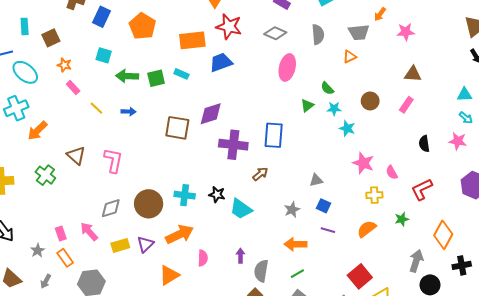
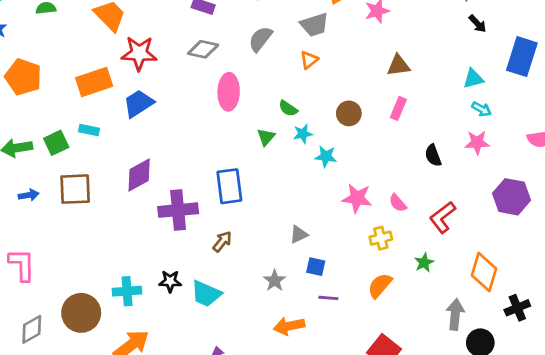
gray semicircle: (318, 34) -> (260, 39), turned -126
brown square: (177, 128) -> (75, 189), moved

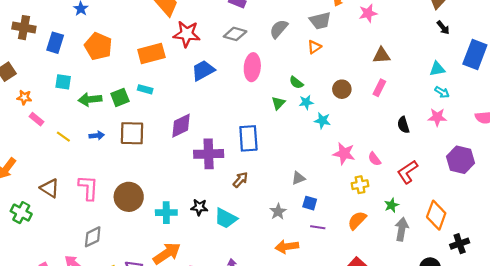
blue trapezoid: (138, 103) -> (203, 70), moved
brown circle: (81, 313) -> (129, 197), moved
gray arrow: (455, 314) -> (402, 229), moved

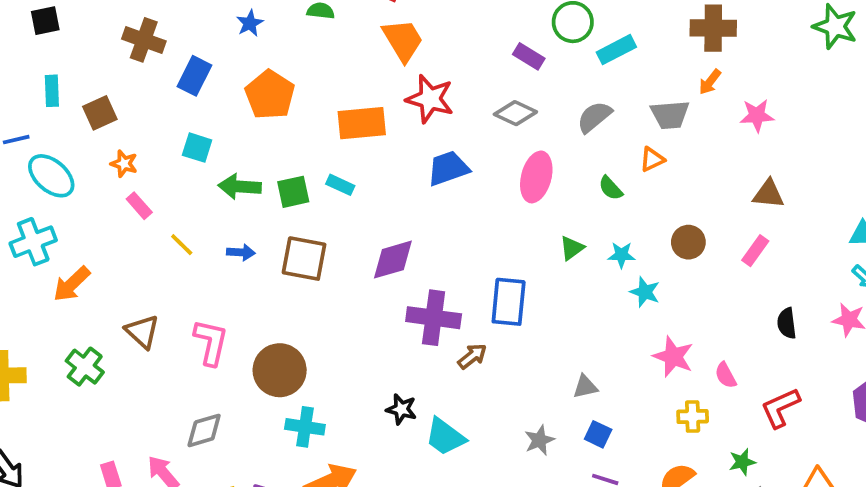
green semicircle: (296, 83) -> (611, 188), moved
brown arrow: (240, 180) -> (472, 356), moved
cyan cross: (166, 213) -> (305, 427), moved

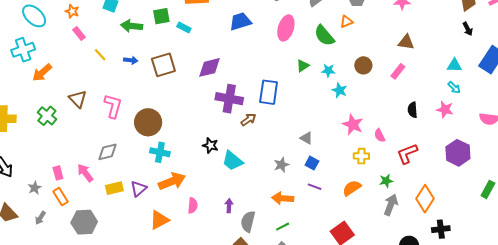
green semicircle: (611, 188) -> (324, 36), size x1.6
green square: (293, 192) -> (161, 16), moved
brown square: (304, 259) -> (163, 65), turned -30
gray triangle: (585, 387) -> (306, 138), turned 40

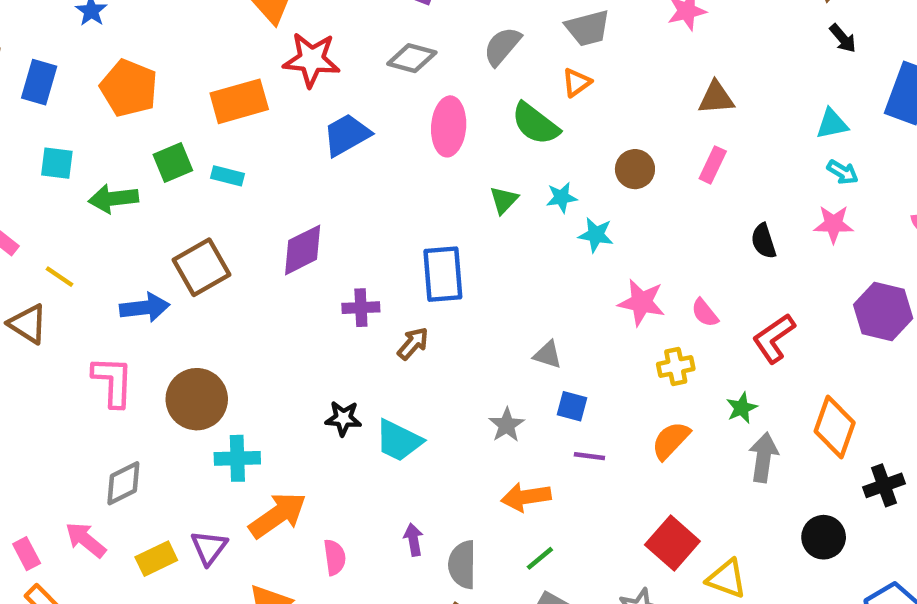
blue arrow: (131, 60) -> (145, 308), moved, size x1.5
brown triangle: (78, 99) -> (28, 324), moved
purple cross: (229, 99) -> (361, 308), size x0.6

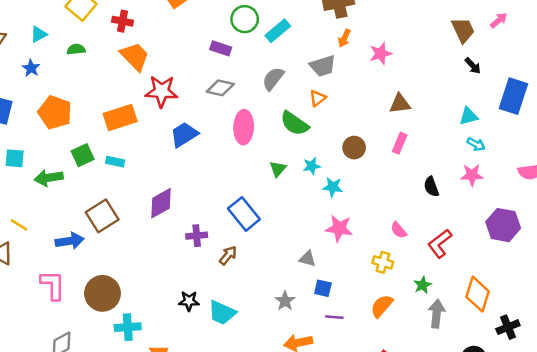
blue rectangle: (443, 274) -> (244, 214), turned -32
pink star: (641, 302) -> (339, 228), moved
yellow cross: (676, 366) -> (383, 262), turned 30

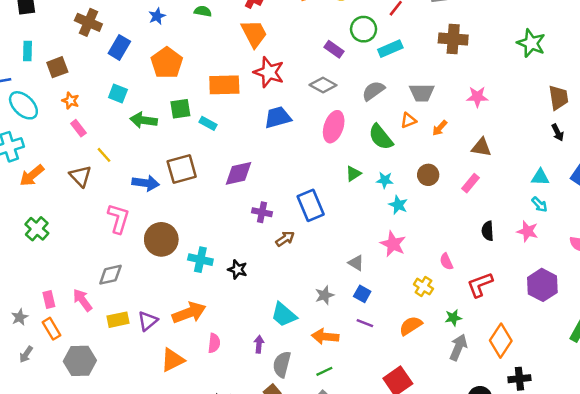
orange arrow: (344, 38) -> (440, 128), moved
cyan trapezoid: (222, 313) -> (284, 315), moved
cyan cross: (128, 327) -> (200, 260), moved

